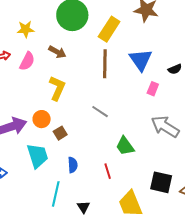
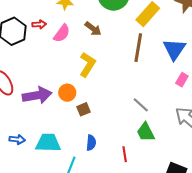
gray line: (100, 112) -> (141, 105), moved
cyan trapezoid: (38, 156) -> (48, 143), moved, turned -80

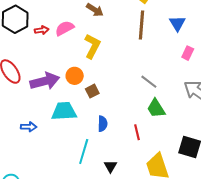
red arrow: (39, 24) -> (42, 30), moved
pink semicircle: (62, 33) -> (65, 28), moved, turned -150
blue triangle: (174, 49) -> (177, 23), size x0.7
cyan trapezoid: (48, 143) -> (64, 111), moved

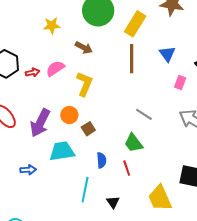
purple arrow: (45, 81) -> (40, 123), turned 136
green trapezoid: (156, 108) -> (134, 143), moved
red line: (137, 132) -> (127, 168), moved

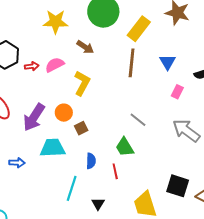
yellow star: (52, 26) -> (56, 22), size x1.4

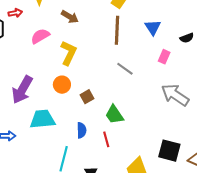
red arrow: (32, 66) -> (15, 13), moved
orange circle: (64, 113) -> (62, 85), moved
gray line: (138, 120) -> (125, 69), moved
brown square: (81, 128) -> (87, 97), moved

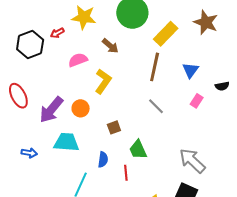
red arrow: (15, 13) -> (57, 33), turned 152
orange circle: (62, 85) -> (81, 108), moved
gray arrow: (175, 95) -> (192, 161), moved

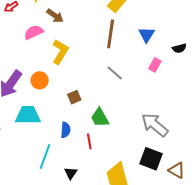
brown arrow: (110, 46) -> (55, 16), moved

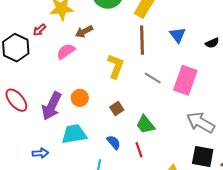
brown arrow: (55, 16) -> (84, 31), turned 126
yellow L-shape: (60, 52) -> (116, 66), moved
pink rectangle: (155, 65) -> (185, 80), moved, size x2.0
blue semicircle: (66, 130) -> (114, 142), turned -35

